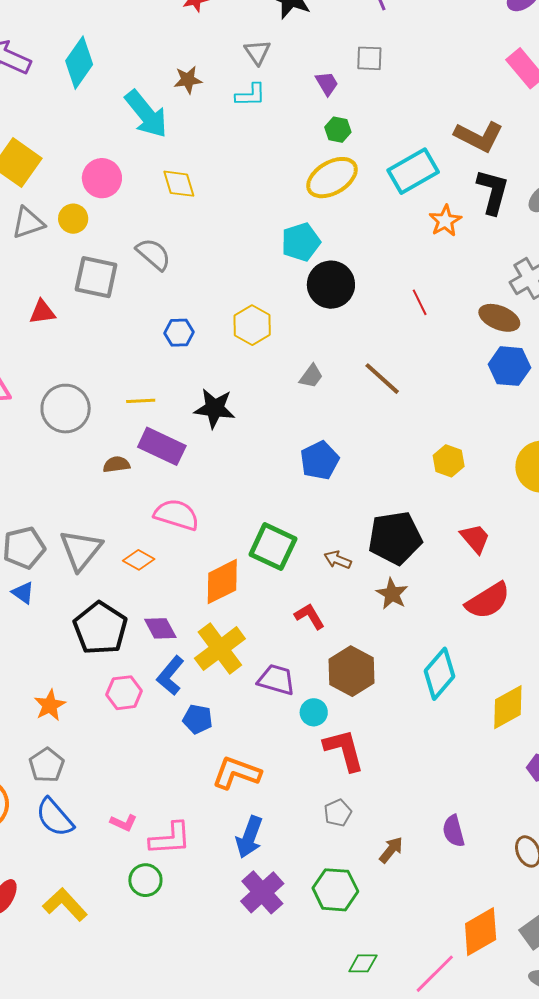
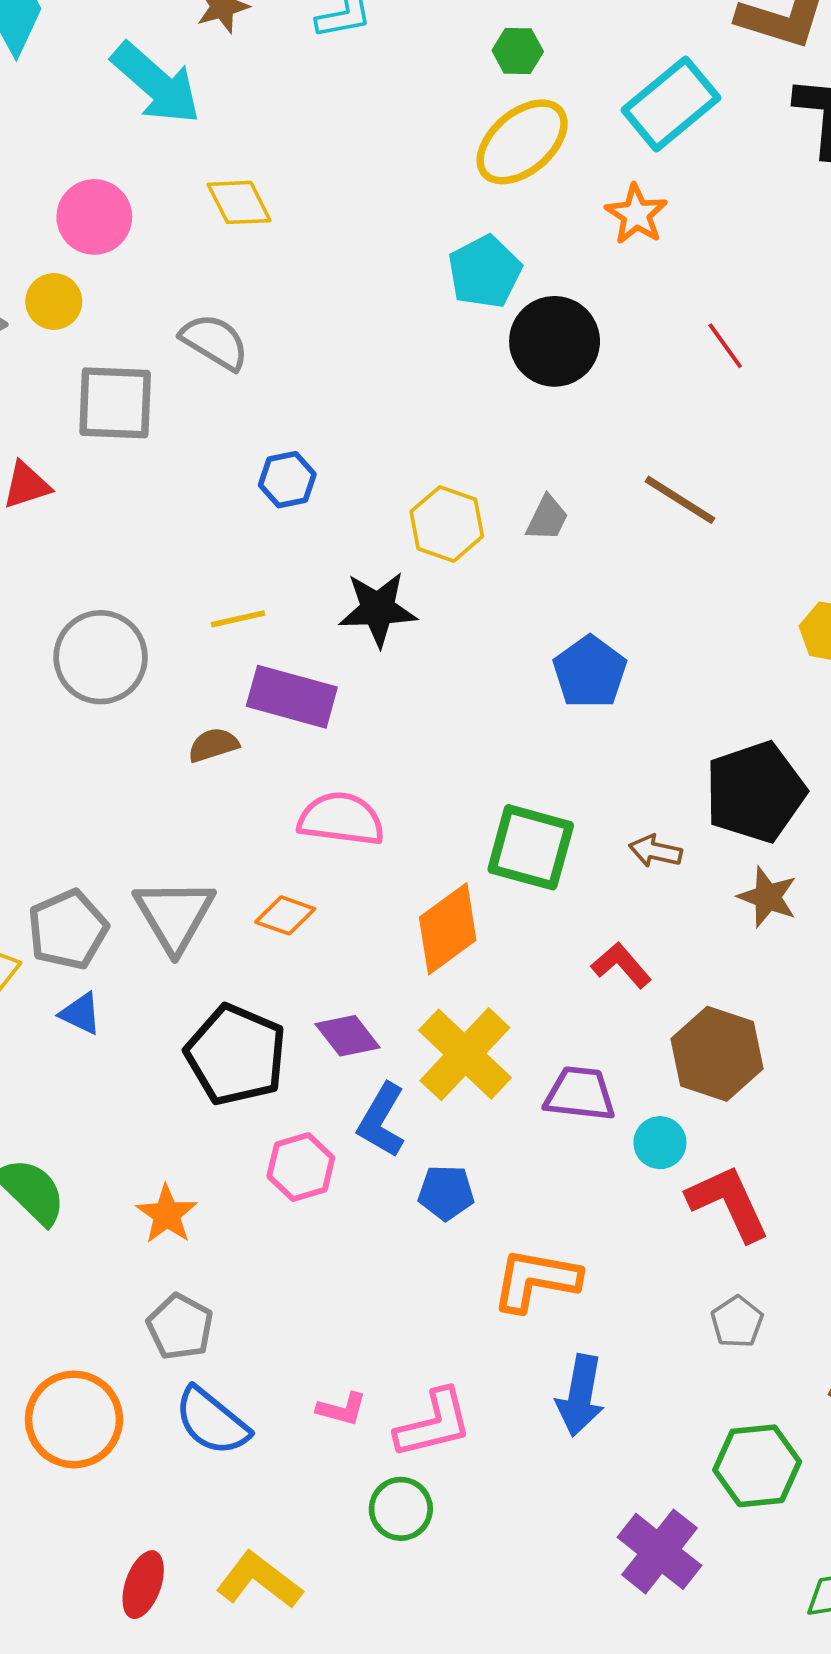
orange star: (445, 221) -> (636, 214), moved
yellow hexagon: (252, 325) -> (447, 524), moved
purple cross: (262, 892) -> (659, 1551), moved

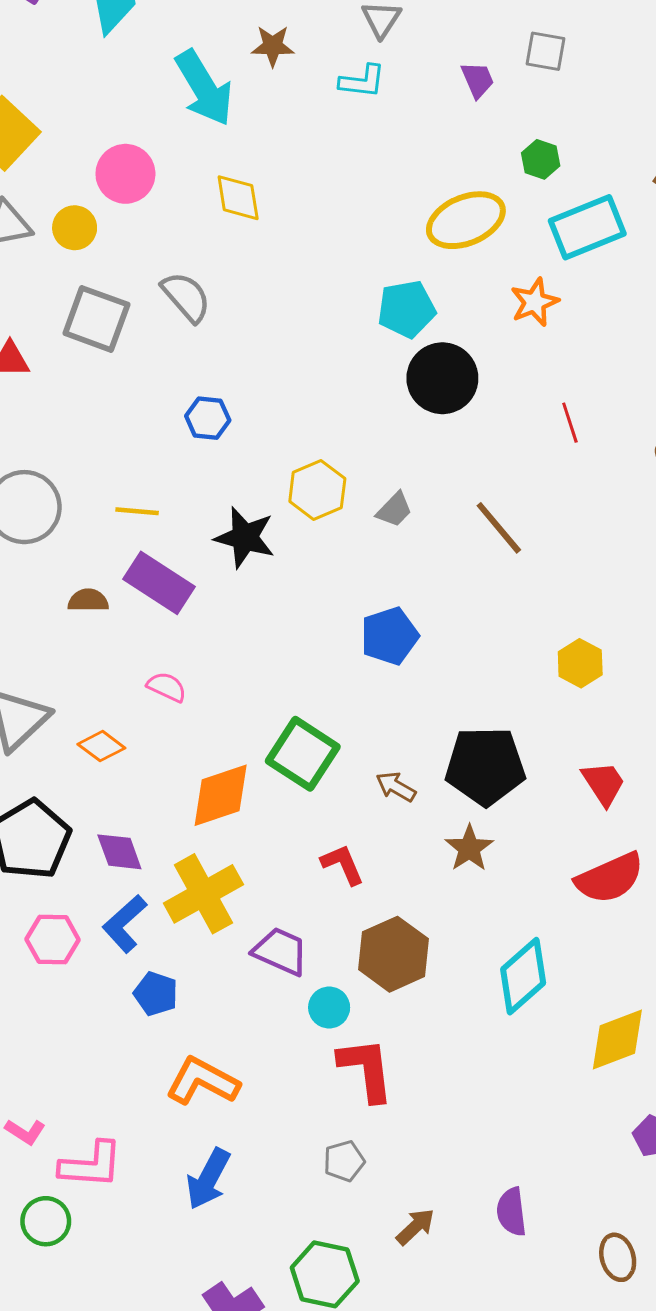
green hexagon: (518, 51) -> (541, 159), moved
pink semicircle: (341, 819) -> (167, 687), size x0.6

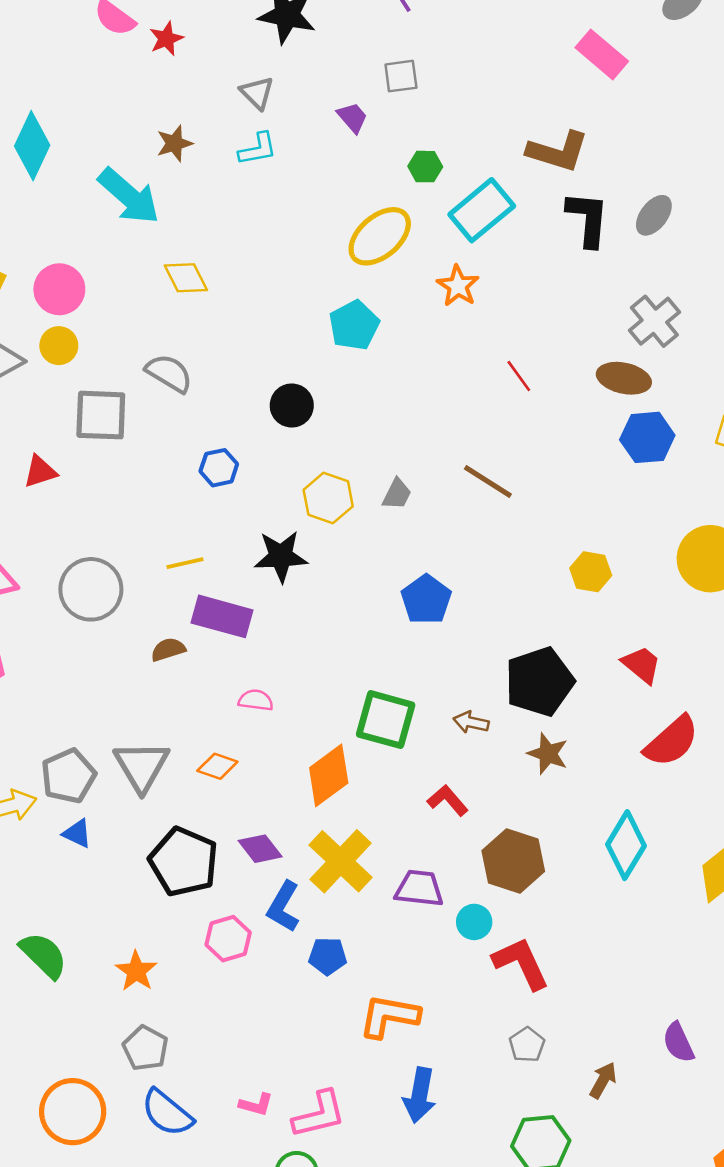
pink circle: (125, 174) -> (59, 289), moved
black circle: (442, 378) -> (292, 406), moved, size x0.7

